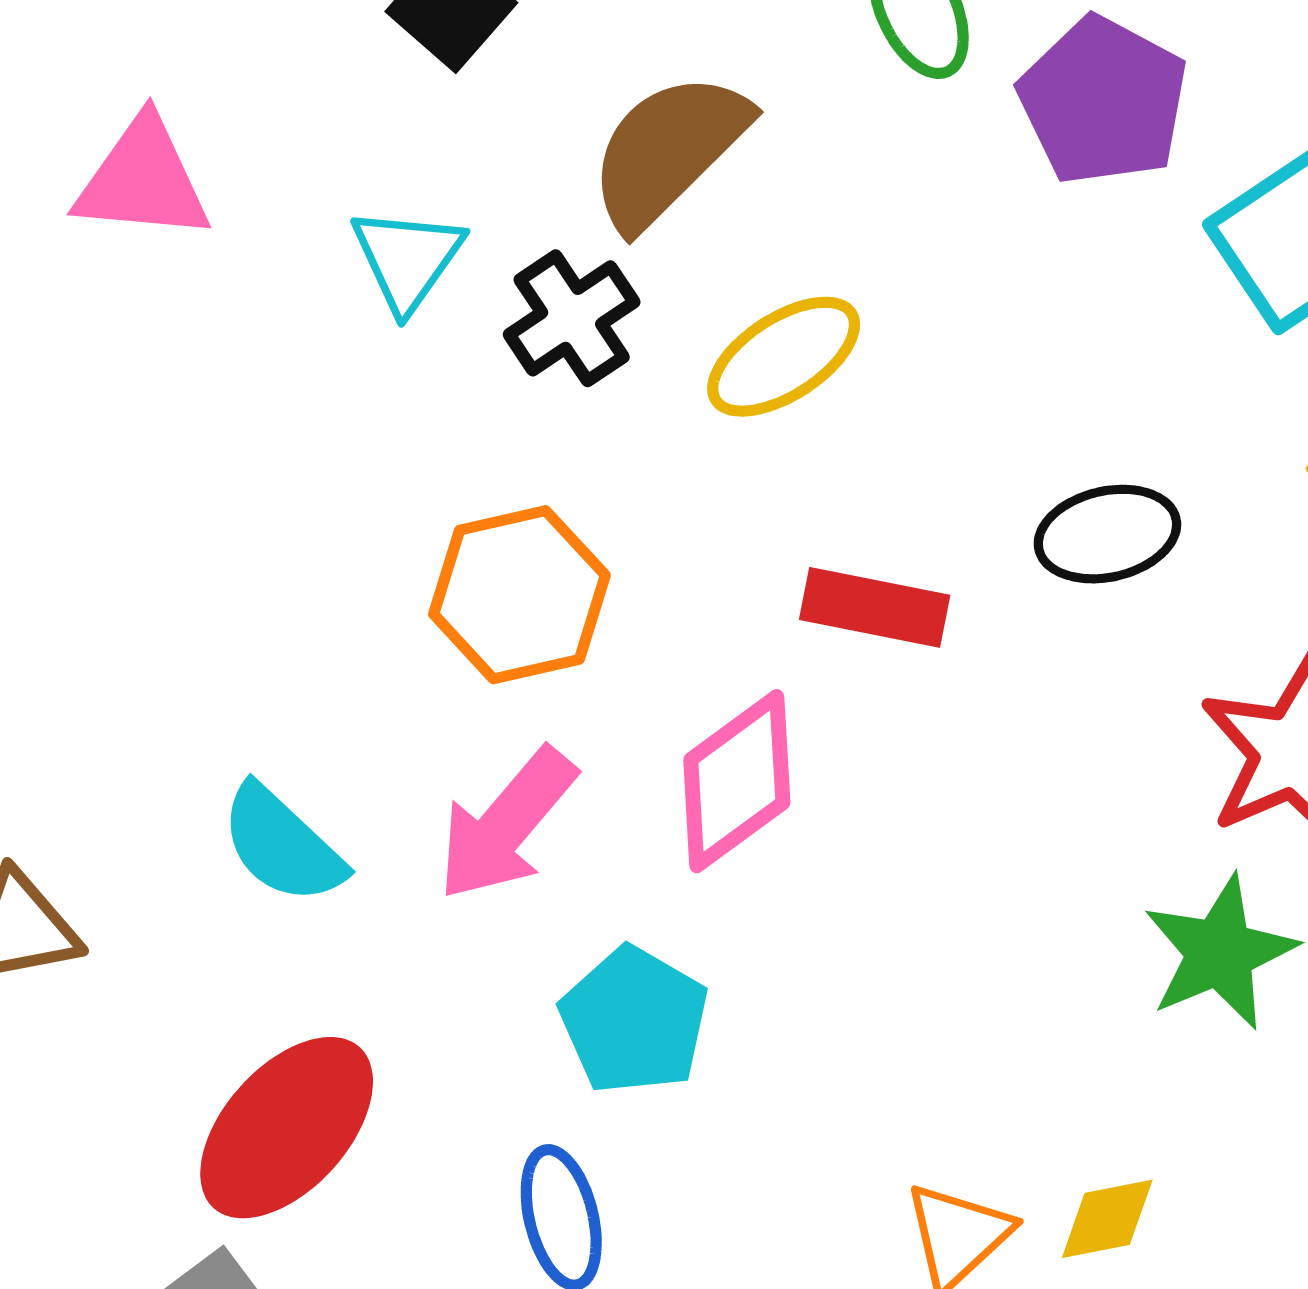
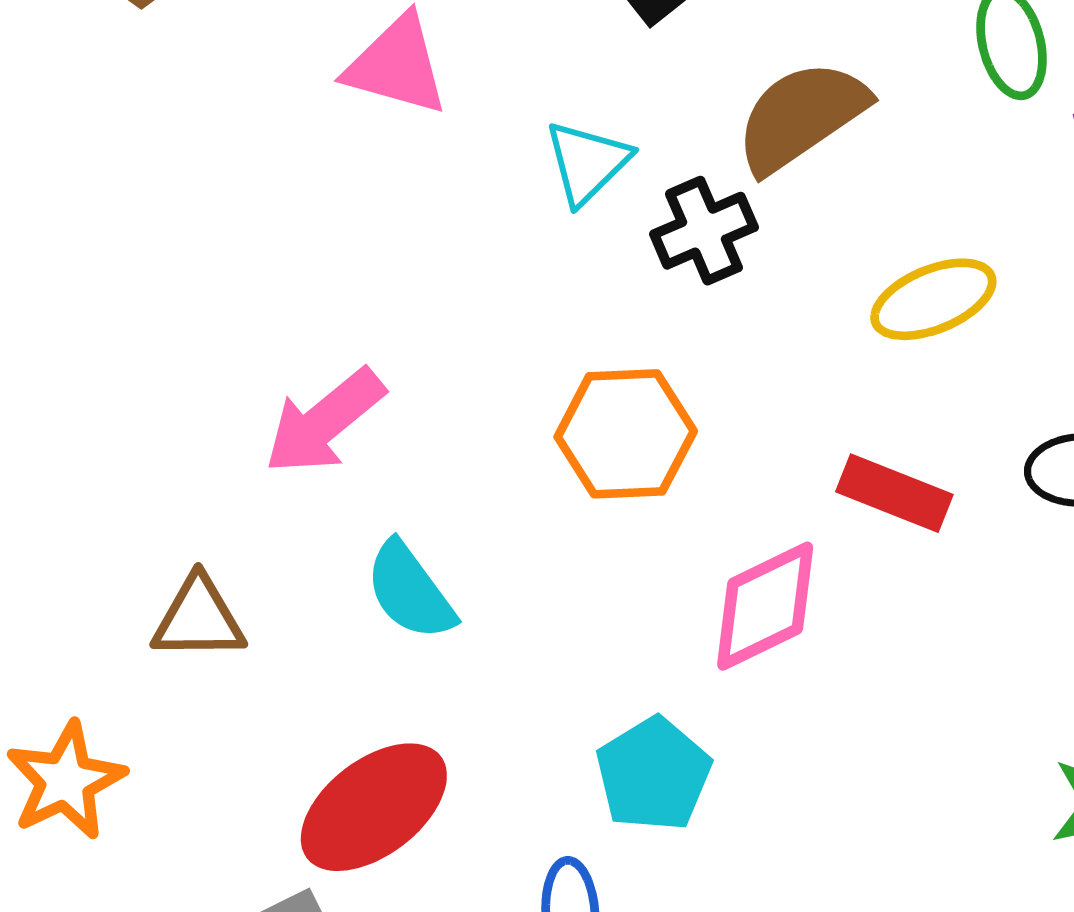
yellow ellipse: (784, 357) -> (933, 299), moved
pink arrow: (506, 824) -> (324, 422), moved

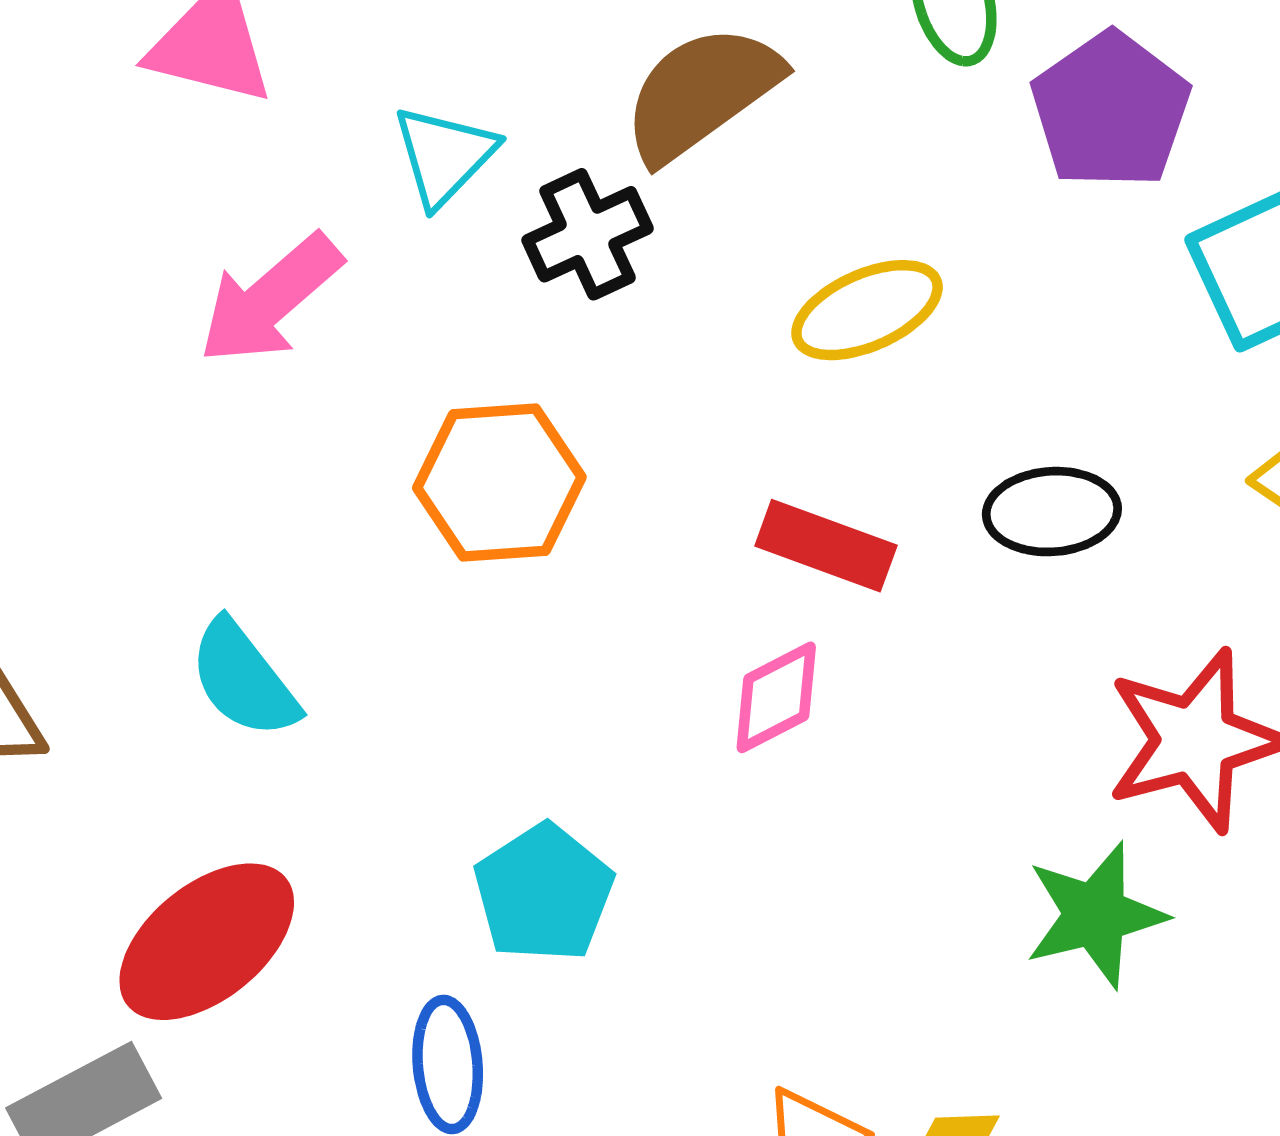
pink arrow: (324, 422) -> (270, 299), moved
pink diamond: (765, 606) -> (776, 697), moved, size x0.7

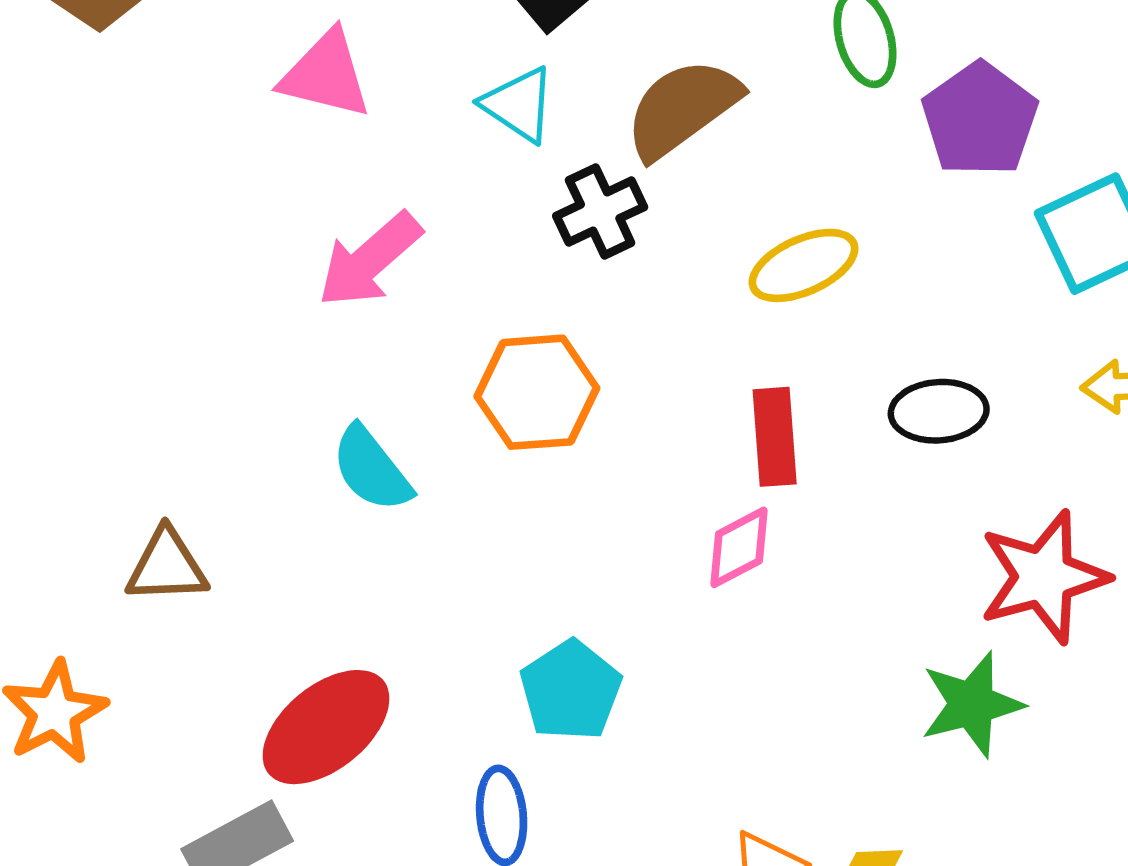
cyan triangle: (444, 156) -> (519, 105), moved, turned -40
red rectangle: (826, 546) -> (775, 437), turned 66
cyan semicircle: (244, 679) -> (371, 469), moved

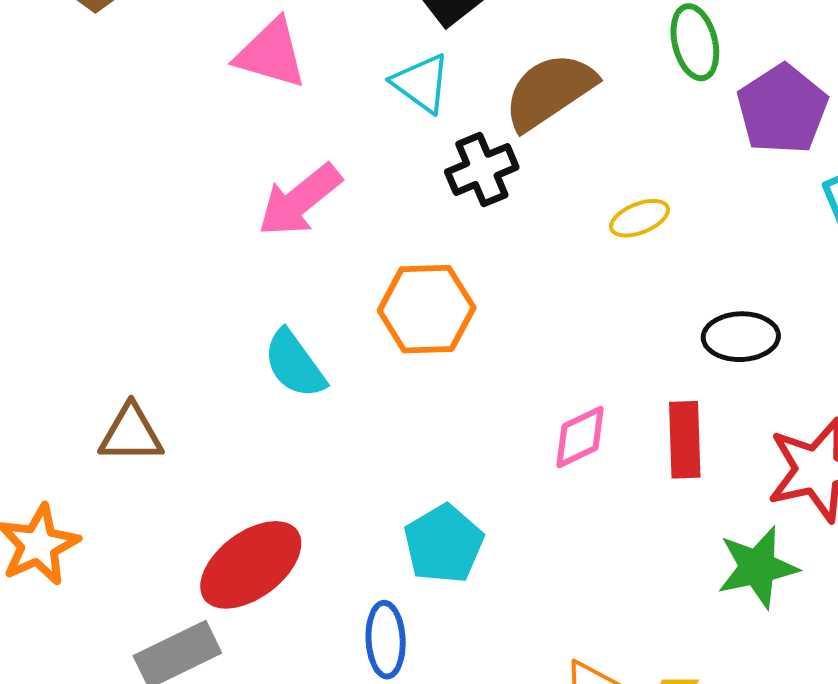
yellow ellipse: (804, 265) -> (640, 218), size x0.7
red rectangle: (775, 437) -> (685, 440), moved

